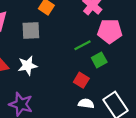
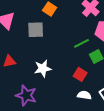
white star: (28, 66) -> (43, 68), moved

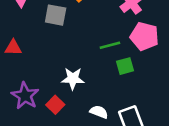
white star: (43, 68) -> (73, 79), moved
red square: (80, 74) -> (55, 105), moved

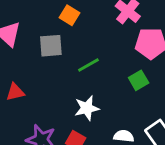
green line: (110, 45) -> (88, 65), moved

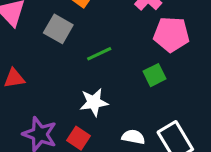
gray square: (51, 46) -> (58, 29), turned 30

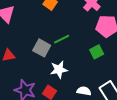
gray square: (58, 29) -> (42, 48), moved

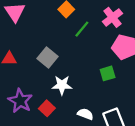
green line: (62, 39) -> (82, 29), moved, turned -35

